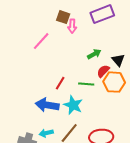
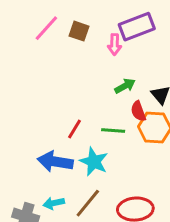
pink arrow: (72, 26) -> (115, 44), moved
pink line: (41, 41) -> (46, 28), moved
red semicircle: (103, 71) -> (138, 111), turned -64

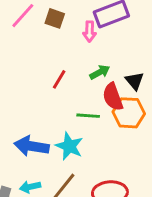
red semicircle: (138, 111) -> (113, 97), size x1.4
red line: (75, 129) -> (59, 79), moved

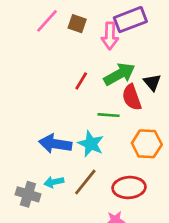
pink arrow: (90, 31) -> (110, 36), size x1.4
green arrow: (100, 72) -> (119, 74), size x1.6
orange hexagon: (129, 113) -> (147, 144), moved

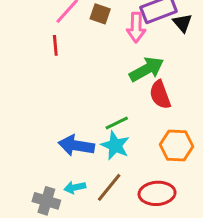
red line: (81, 81) -> (55, 45), moved, turned -36
black triangle: (152, 82) -> (182, 23), moved
green line: (109, 115) -> (117, 123), moved, turned -30

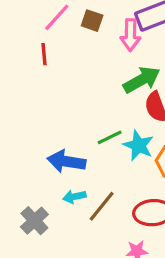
cyan star: (115, 146) -> (138, 145), moved
cyan arrow: (75, 187) -> (74, 197), moved
gray cross: (46, 201) -> (34, 221), turned 30

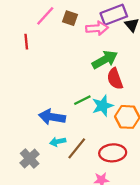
pink arrow: (130, 35) -> (97, 28), turned -95
red line: (44, 54) -> (26, 42), moved
cyan star: (138, 145) -> (103, 106), turned 30

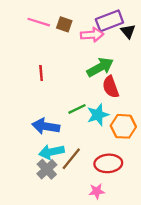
pink line: (45, 16) -> (39, 22), turned 65
red line: (26, 42) -> (41, 73), moved
cyan arrow: (58, 142) -> (51, 152), size x1.5
gray cross: (30, 158) -> (47, 169), moved

